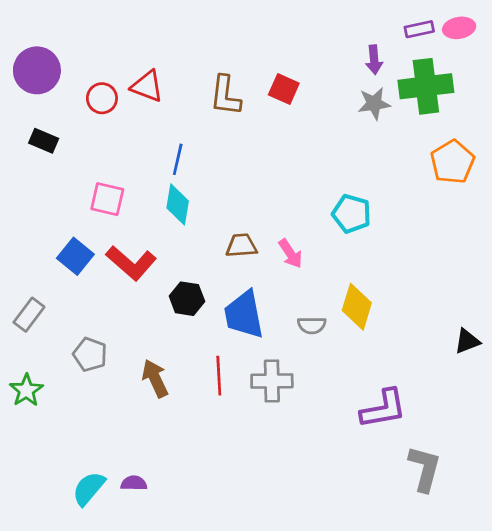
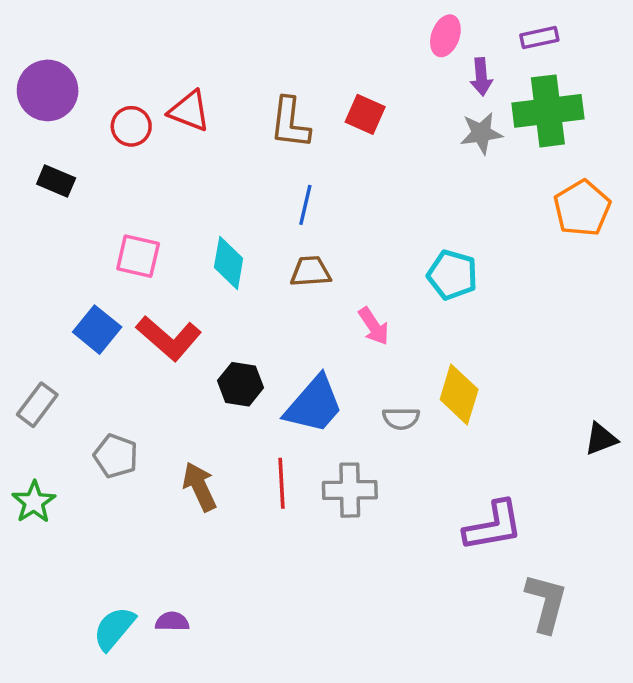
pink ellipse: (459, 28) -> (445, 36), moved, turned -60
blue line: (178, 159) -> (305, 205), moved
brown trapezoid: (241, 246) -> (311, 271), moved
blue trapezoid: (244, 315) -> (314, 405), turned -128

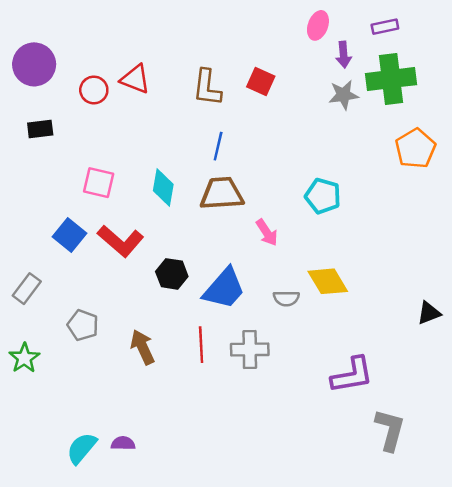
black rectangle: (56, 181) -> (40, 129), turned -30
brown trapezoid: (311, 271) -> (222, 194), size x1.5
yellow diamond: (459, 394) -> (328, 281), turned -48

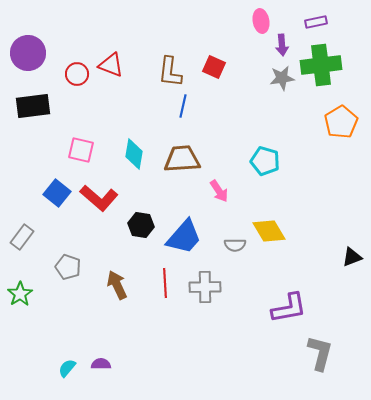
pink ellipse: (318, 25) -> (261, 21), turned -30
black rectangle: (40, 129) -> (33, 106), size x1.6
blue line: (218, 146) -> (183, 106), moved
cyan semicircle: (82, 448) -> (67, 368), size x0.7

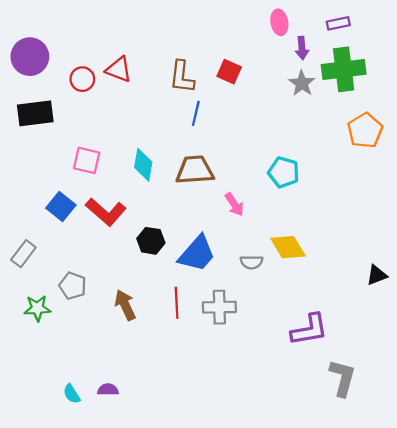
gray star: (282, 78) -> (302, 83), turned -30
green star: (20, 294) -> (37, 308), moved, turned 30
cyan semicircle: (67, 368) -> (72, 394), turned -72

